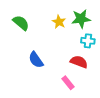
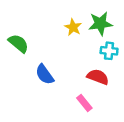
green semicircle: (21, 23) -> (19, 43), moved

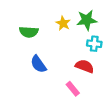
green semicircle: (19, 43) -> (29, 32), moved, turned 144

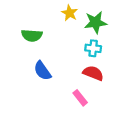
yellow star: (63, 23) -> (70, 13), moved
cyan cross: (94, 44) -> (93, 48), moved

